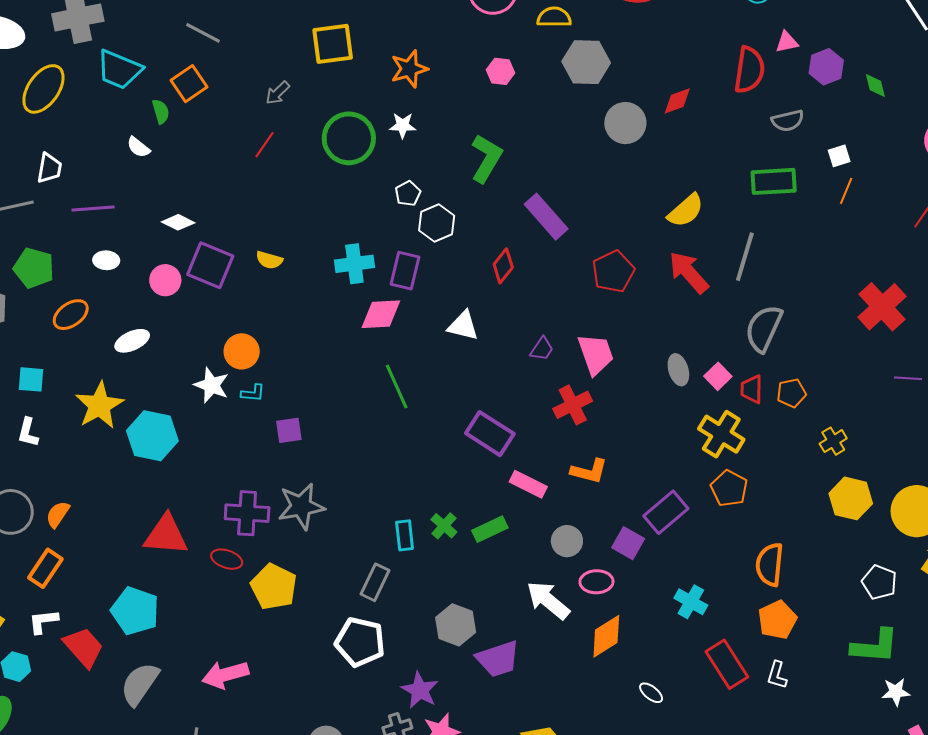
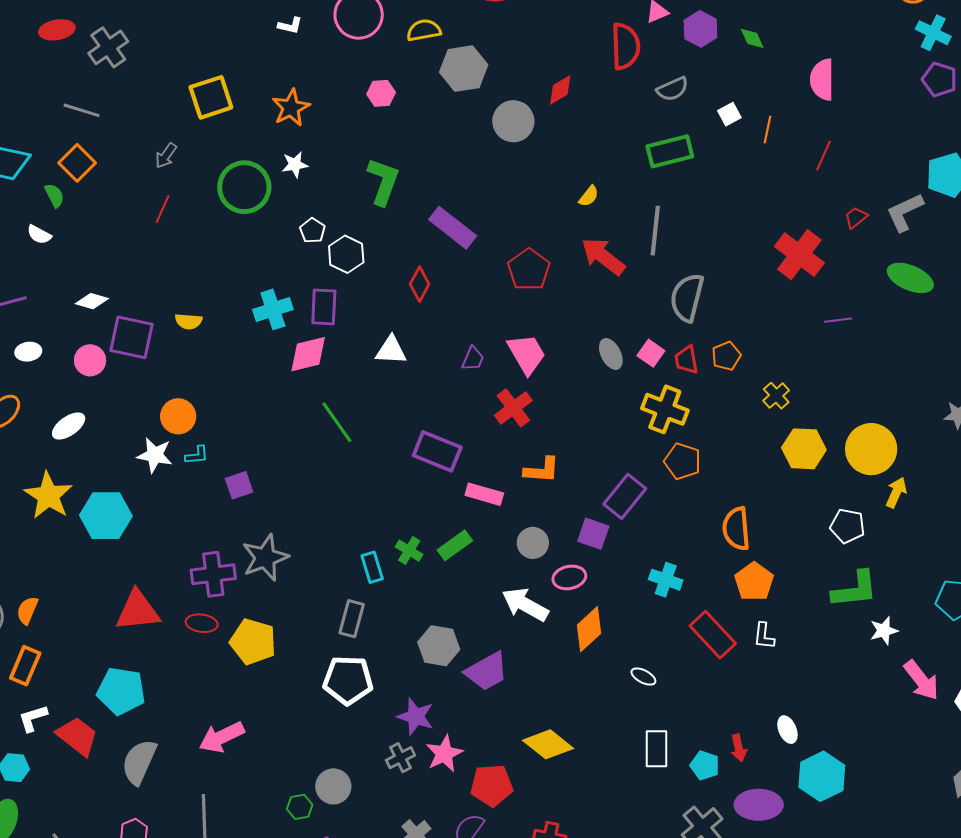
orange line: (846, 191) -> (768, 130), moved
yellow semicircle: (686, 211) -> (589, 196), size x0.6

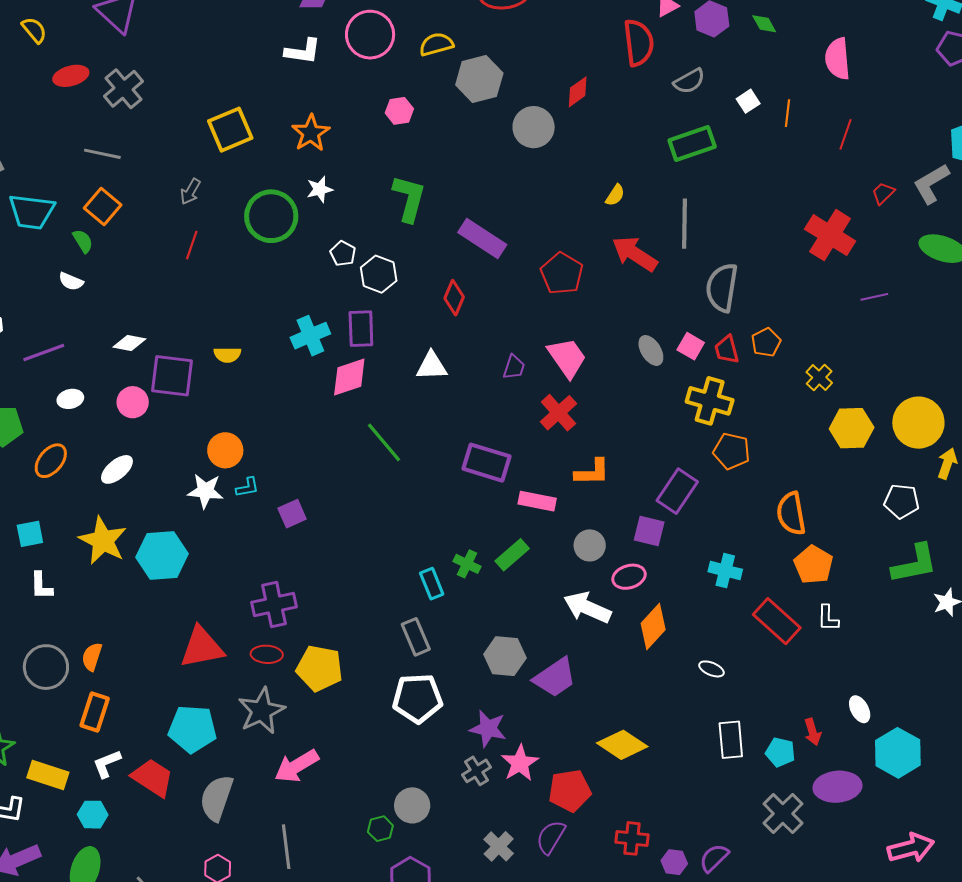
white L-shape: (290, 26) -> (303, 51), size x1.5
gray star: (265, 558) -> (261, 711), moved
gray rectangle: (352, 619) -> (416, 637), turned -33

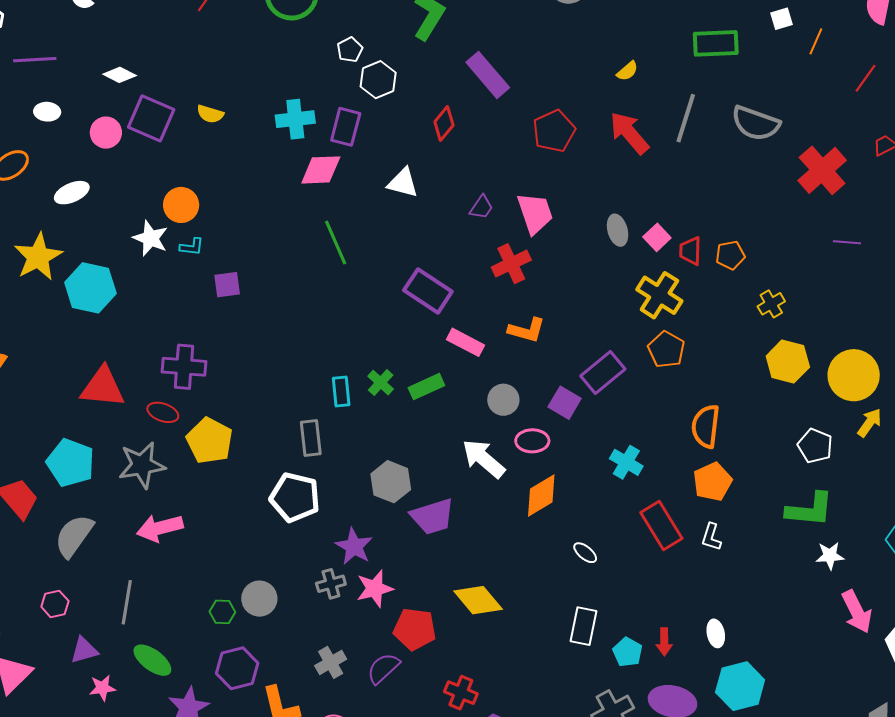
gray semicircle: (722, 288) -> (756, 123), moved, turned -96

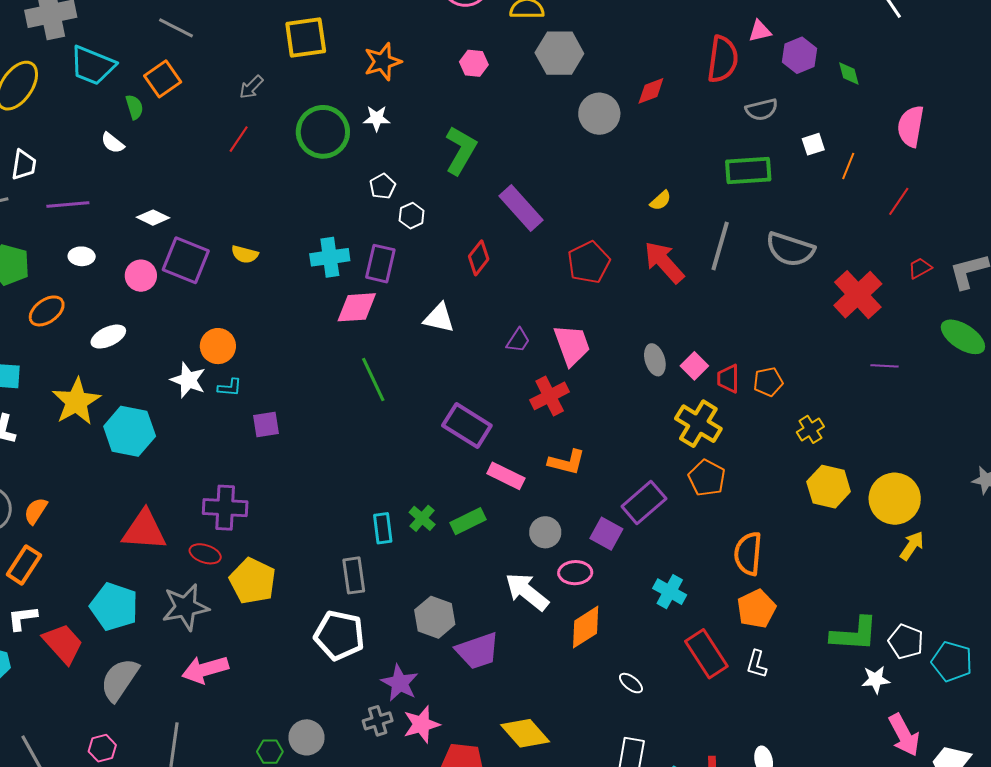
white hexagon: (378, 80) -> (412, 216), size x0.7
white pentagon: (815, 446) -> (906, 642), moved

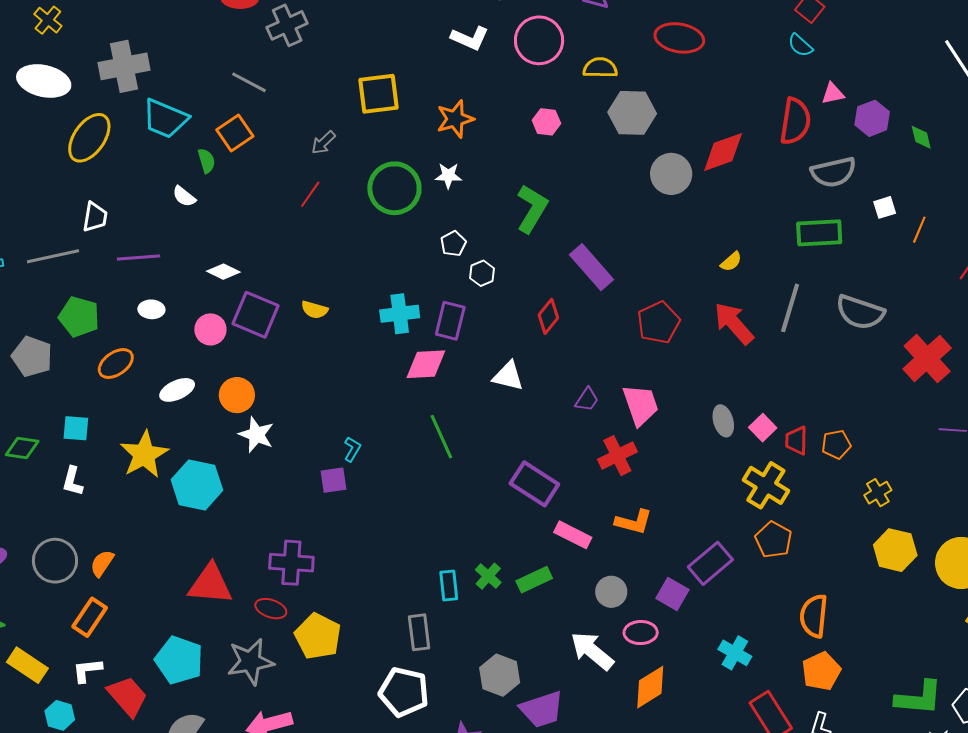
red diamond: (651, 91) -> (723, 152), size x1.5
gray semicircle: (762, 110) -> (833, 172), size x1.4
orange circle: (218, 346) -> (237, 395), moved
cyan L-shape: (230, 387) -> (352, 449), moved, turned -65

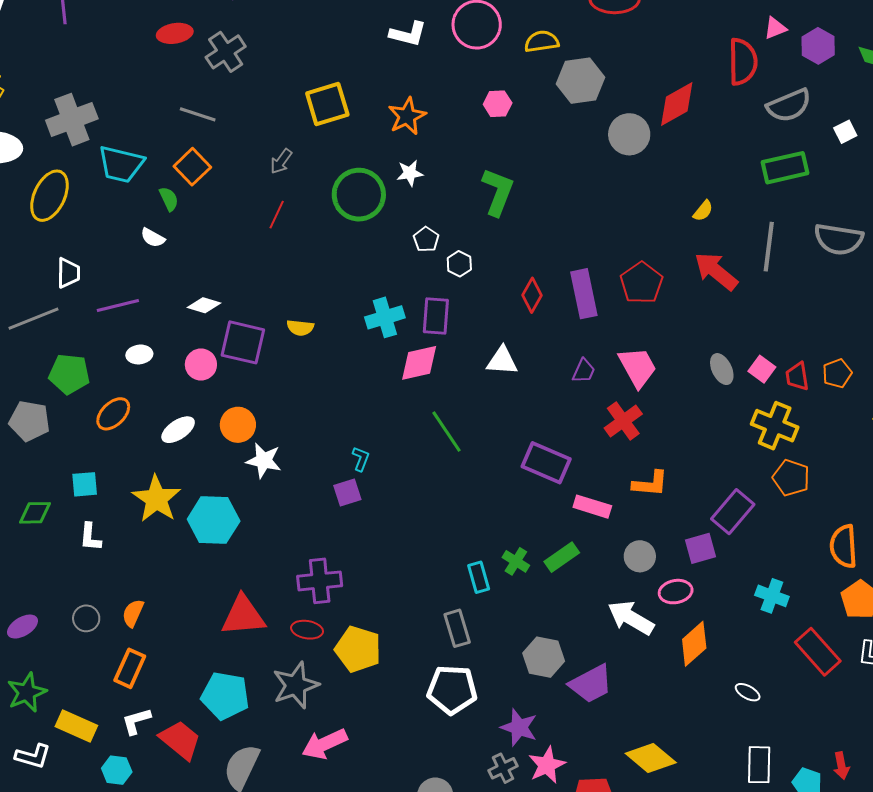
purple rectangle: (592, 267) -> (584, 294), moved, turned 39
gray circle: (55, 561) -> (86, 618), size x0.6
purple square: (672, 594) -> (701, 548), turned -36

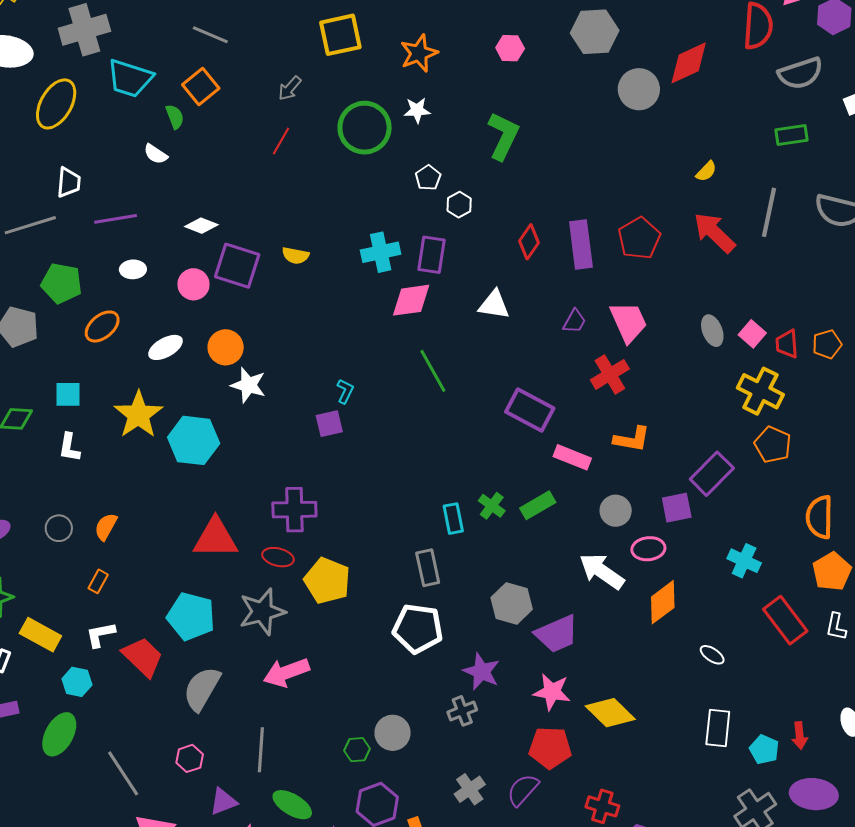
green rectangle: (785, 168) -> (791, 135), size x0.7
orange rectangle: (130, 668) -> (98, 581), size x0.6
pink star: (547, 765) -> (552, 692), moved, turned 30

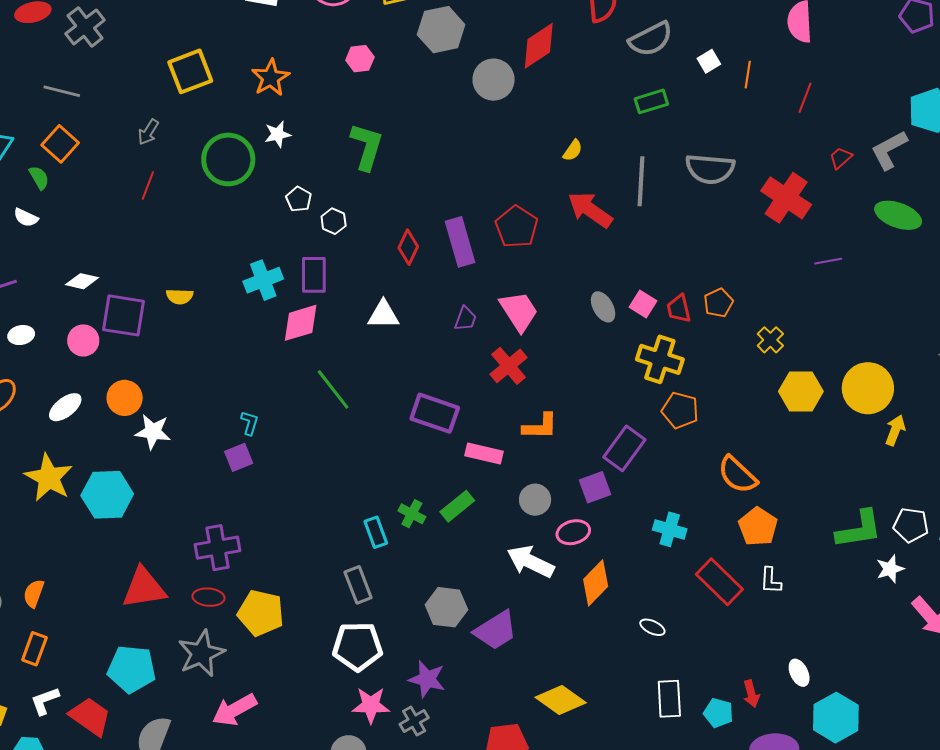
orange semicircle: (819, 517) -> (737, 475), turned -39
orange rectangle: (98, 581) -> (34, 649), size x1.4
pink star: (552, 692) -> (371, 705), moved

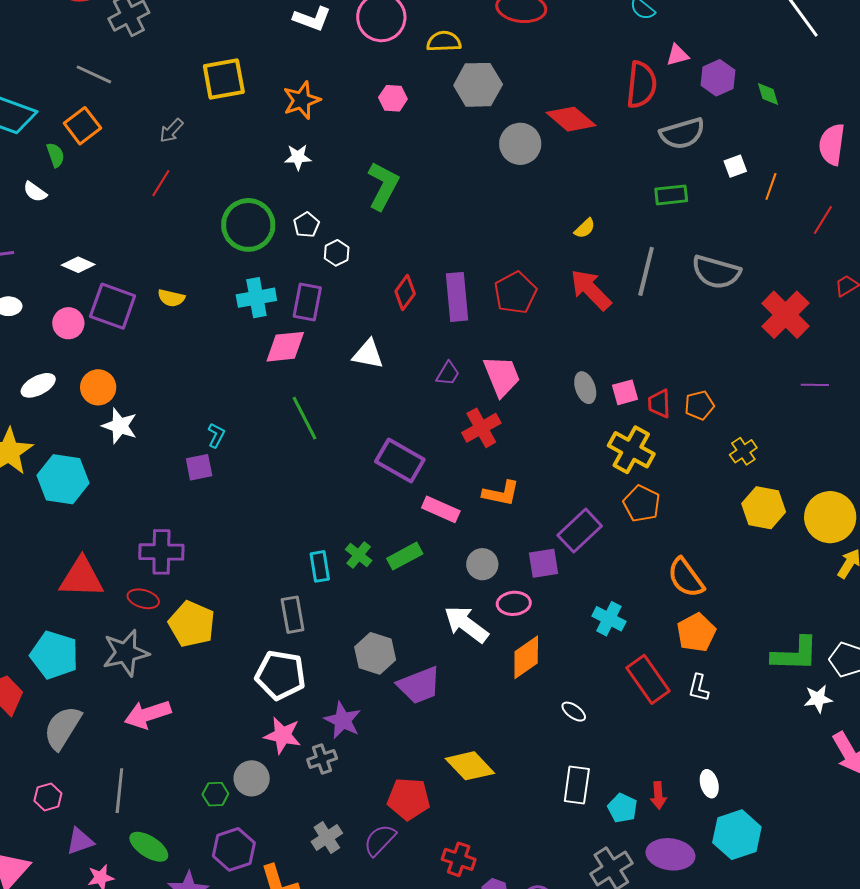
red diamond: (539, 46) -> (571, 119), turned 63
green circle: (228, 159) -> (248, 225), moved
pink square: (643, 304) -> (625, 392), turned 32

